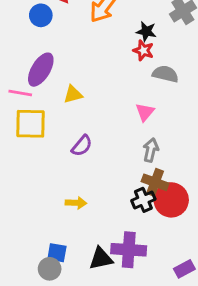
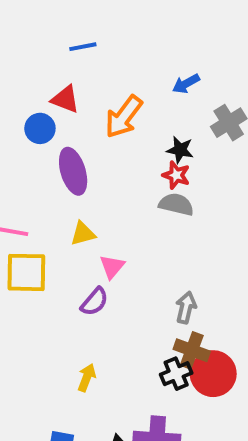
purple ellipse: (41, 70) -> (73, 171), moved, turned -48
gray semicircle: (165, 74) -> (176, 204), moved
pink triangle: (145, 112) -> (112, 267), moved
yellow arrow: (76, 203) -> (87, 378), turned -72

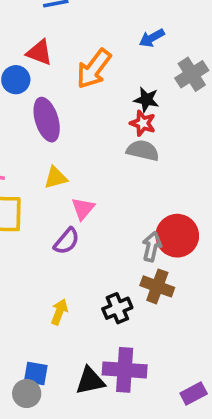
black cross: (176, 374) -> (117, 308), moved
red circle: (213, 374) -> (177, 236), moved

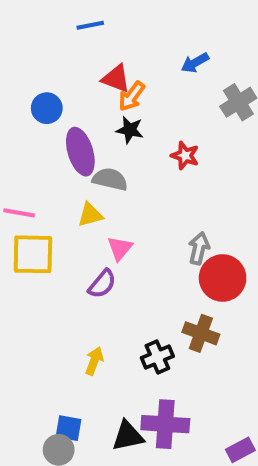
red triangle: (39, 52) -> (116, 79), moved
orange arrow: (94, 69) -> (132, 96), size x0.7
black star: (146, 100) -> (130, 130), moved
gray semicircle: (143, 150) -> (110, 179), moved
gray arrow: (152, 247) -> (199, 248), moved

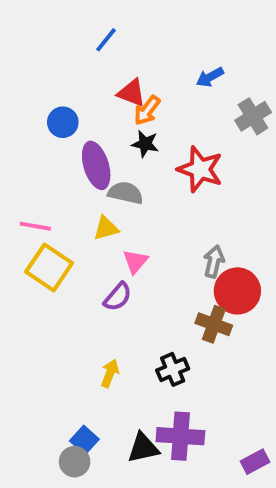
blue line: (90, 25) -> (106, 40), turned -40
red star: (185, 156) -> (200, 169), size x1.6
yellow square: (33, 254) -> (49, 267), turned 33
brown cross: (201, 333) -> (214, 324), moved
blue square: (69, 428) -> (84, 440), turned 32

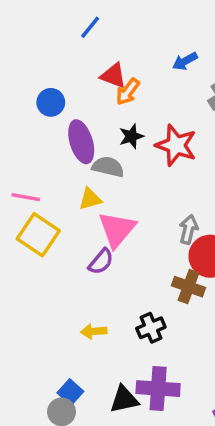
black star: (145, 144) -> (131, 136), moved, turned -30
pink triangle: (135, 262) -> (117, 229), size x1.6
yellow arrow: (110, 373) -> (94, 331), turned -115

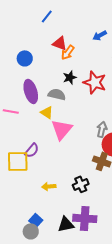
purple ellipse: (81, 142) -> (31, 91), moved
yellow triangle: (90, 199) -> (47, 112), turned 48
yellow square: (38, 235) -> (18, 161), moved, turned -35
purple semicircle: (101, 262) -> (32, 150), moved

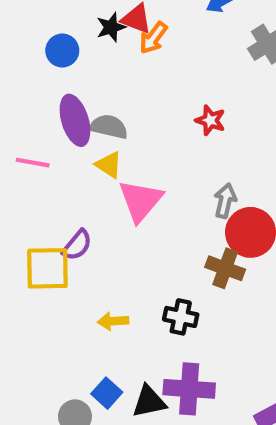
black star: (70, 77) -> (111, 27), moved
red star: (95, 82) -> (210, 120), moved, size x0.6
gray semicircle: (57, 94) -> (109, 127), moved
black cross: (81, 184) -> (181, 317), turned 35
blue square: (36, 220) -> (107, 393), moved

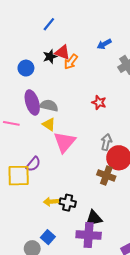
black cross: (181, 317) -> (68, 203), moved
black triangle: (149, 402) -> (94, 218), moved

